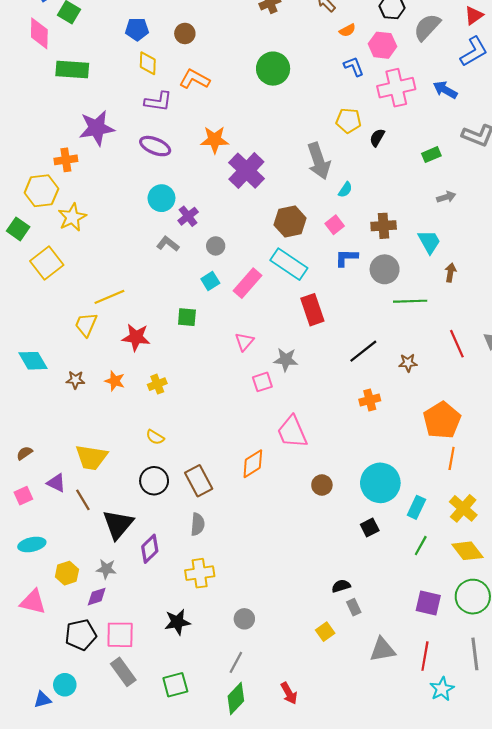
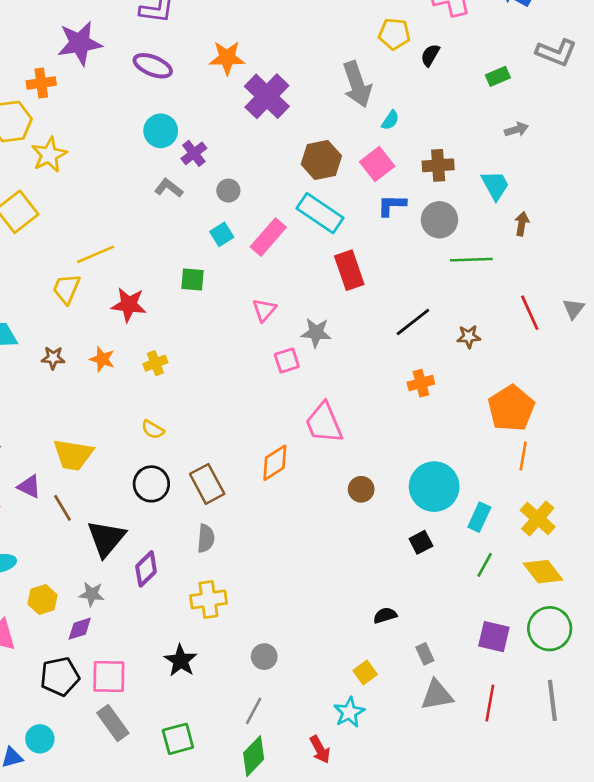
pink square: (335, 225) -> (377, 164), size x1.4
gray rectangle: (354, 607) -> (425, 654), moved
black star: (177, 622) -> (181, 661), turned -30
cyan star: (442, 689) -> (349, 712), moved

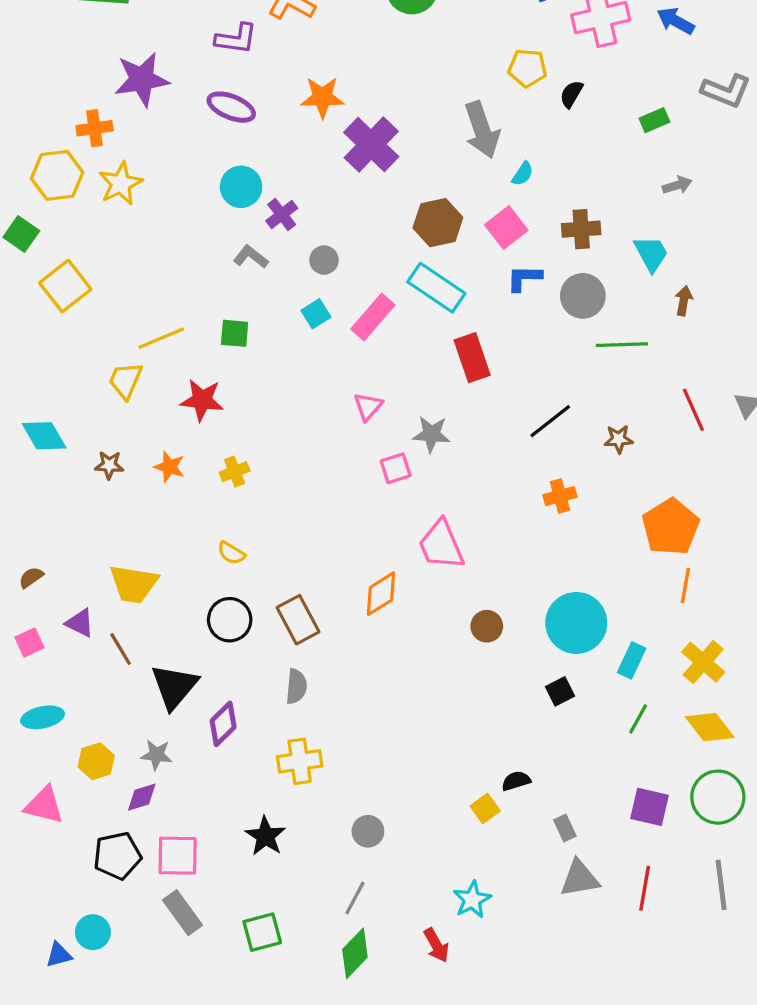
yellow star: (49, 155) -> (121, 184), moved
green square: (193, 280) -> (235, 333), moved
yellow square: (365, 672) -> (485, 808), moved

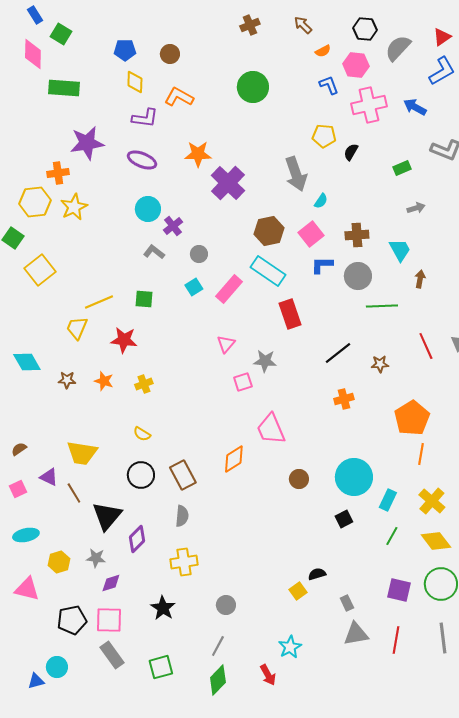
purple diamond: (142, 797) -> (111, 583), moved

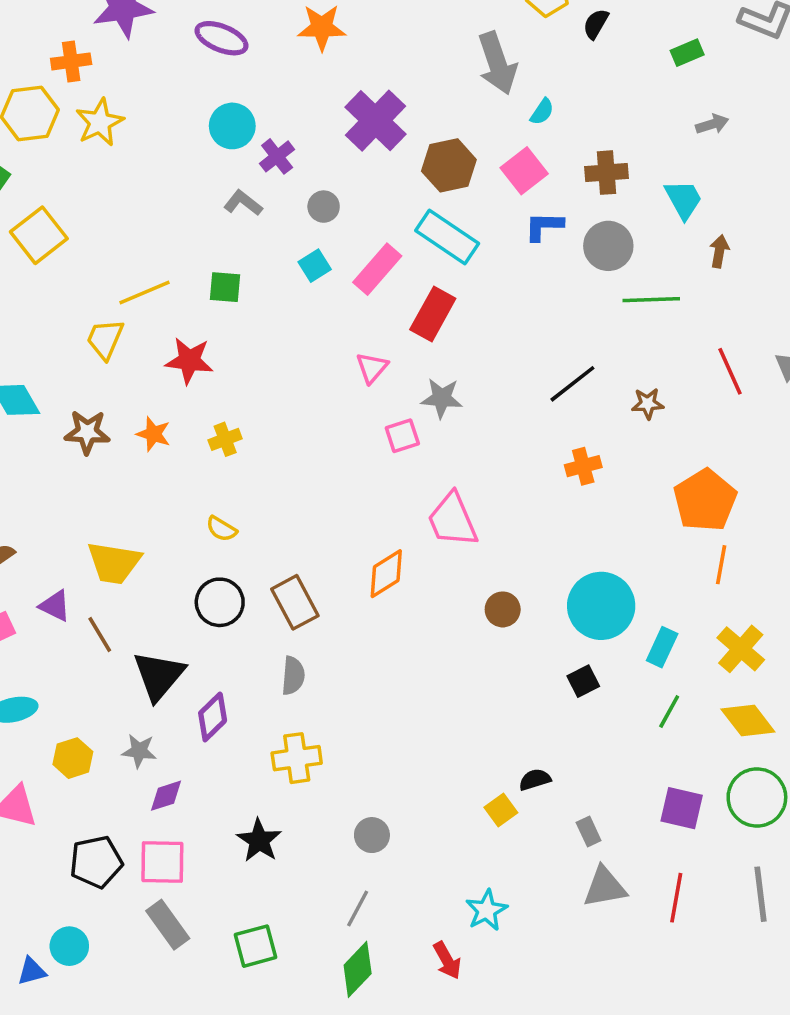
purple cross: (228, 183) -> (375, 121), moved
red rectangle: (290, 314) -> (433, 314), moved, turned 48
brown star: (67, 380) -> (87, 432), size x1.4

